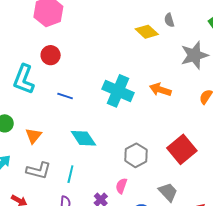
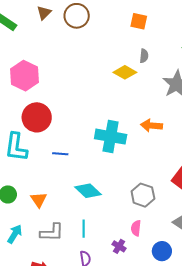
gray semicircle: (169, 20) -> (144, 56), turned -144
red circle: (51, 55) -> (37, 117), size x1.5

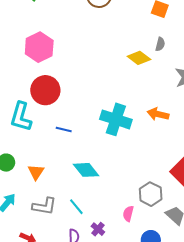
gray hexagon: (143, 195) -> (151, 194), moved
cyan line: (84, 229) -> (76, 207), turned -48
purple cross: (119, 246) -> (98, 229), moved

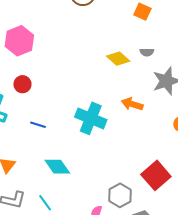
gray semicircle: (160, 44) -> (147, 52), moved, turned 72
red circle: (45, 90) -> (22, 84), size x0.6
orange arrow: (158, 114) -> (132, 104), moved

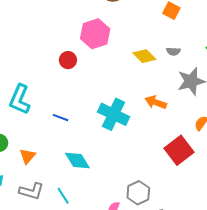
pink hexagon: (19, 41) -> (95, 34), moved
red circle: (22, 84) -> (68, 60), moved
red square: (156, 175) -> (179, 150), moved

